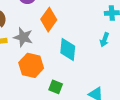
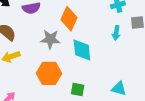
orange diamond: (49, 20) -> (69, 19), moved
gray star: (23, 37) -> (50, 39), moved

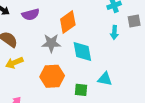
orange diamond: (69, 19) -> (68, 22), turned 35
cyan triangle: (119, 89) -> (105, 79), moved

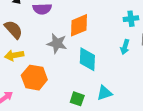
orange hexagon: (52, 76) -> (34, 78), moved
cyan triangle: (105, 79) -> (104, 93), turned -42

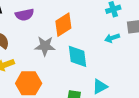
cyan arrow: (125, 47) -> (112, 38), turned 64

